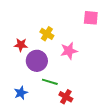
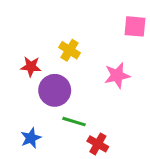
pink star: (69, 51) -> (117, 75), moved

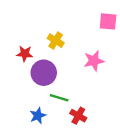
blue star: (31, 138) -> (38, 116), moved

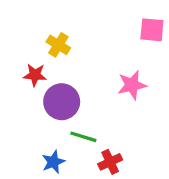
yellow cross: (56, 41) -> (58, 45), moved
red cross: (78, 116) -> (110, 162), turned 35

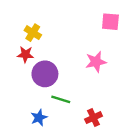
yellow cross: (58, 45) -> (33, 33), moved
red cross: (110, 162) -> (93, 118), moved

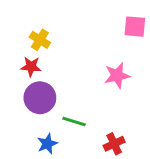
purple circle: (45, 74) -> (40, 98), moved

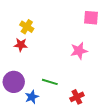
purple circle: (40, 98) -> (14, 82), moved

